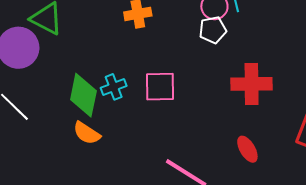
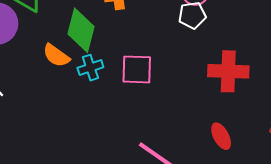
green diamond: (83, 95) -> (81, 30), moved
orange semicircle: (87, 133) -> (56, 56), moved

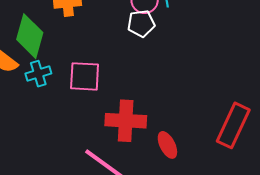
red cross: (228, 71) -> (126, 121), moved

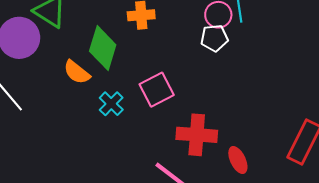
cyan cross: (38, 74) -> (111, 104), moved, turned -30
pink square: (85, 76) -> (157, 90), turned -32

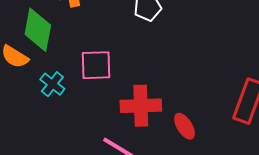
pink square: (157, 90) -> (96, 65), turned 32

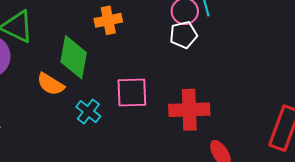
red cross: (141, 106) -> (189, 110), moved

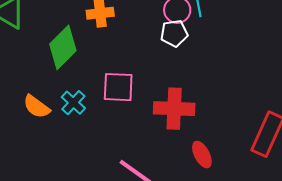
green diamond: (74, 57) -> (63, 47), turned 30
orange semicircle: (51, 84) -> (37, 107), moved

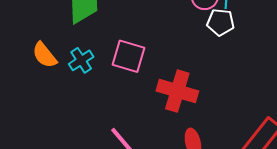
white pentagon: (174, 33) -> (221, 22), moved

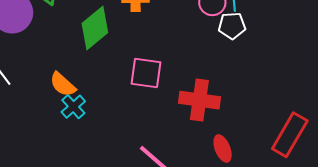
cyan cross: (81, 60) -> (73, 107), moved

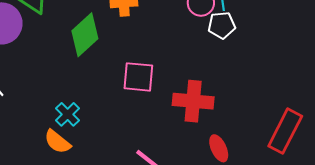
orange semicircle: (63, 84) -> (57, 142), moved

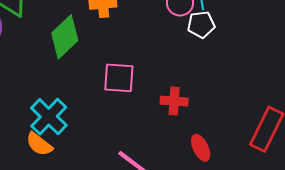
red cross: (193, 101) -> (174, 101), size x0.7
cyan cross: (68, 114) -> (49, 117), size x1.5

